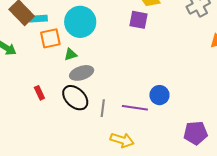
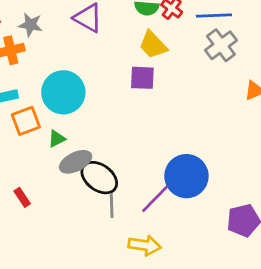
blue circle: (159, 95) -> (186, 176), size x1.6
black ellipse: (75, 98) -> (99, 178), moved
purple line: (135, 108) -> (155, 199), turned -45

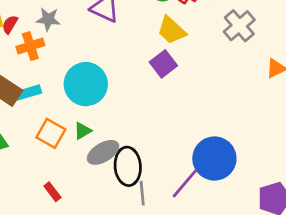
purple square: (142, 78) -> (163, 64), turned -36
orange square: (26, 121) -> (51, 133), moved, turned -36
black ellipse: (99, 178) -> (128, 166), turned 54

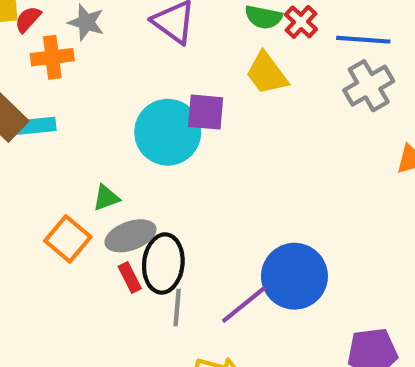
purple square: (163, 64) -> (206, 112), moved, turned 32
cyan circle: (86, 84) -> (168, 132), moved
orange square: (51, 133) -> (68, 239), moved
red rectangle: (52, 192) -> (130, 277), moved

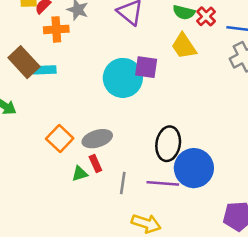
green triangle: (106, 198) -> (80, 174), moved
black ellipse: (163, 263) -> (168, 144), moved
purple line: (244, 305) -> (163, 183), turned 40

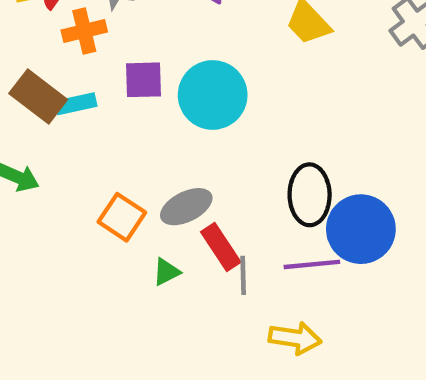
purple square: (146, 67) -> (144, 80), moved
red rectangle: (95, 164) -> (221, 247), moved, size x1.5

